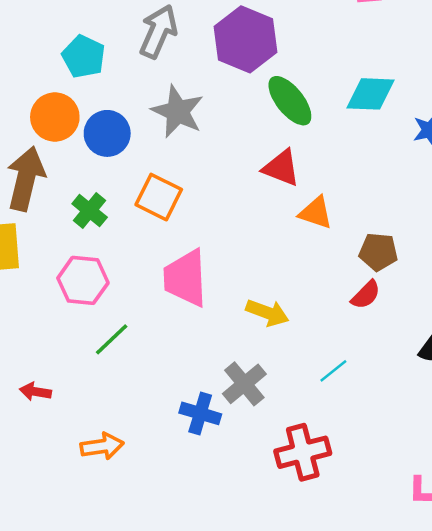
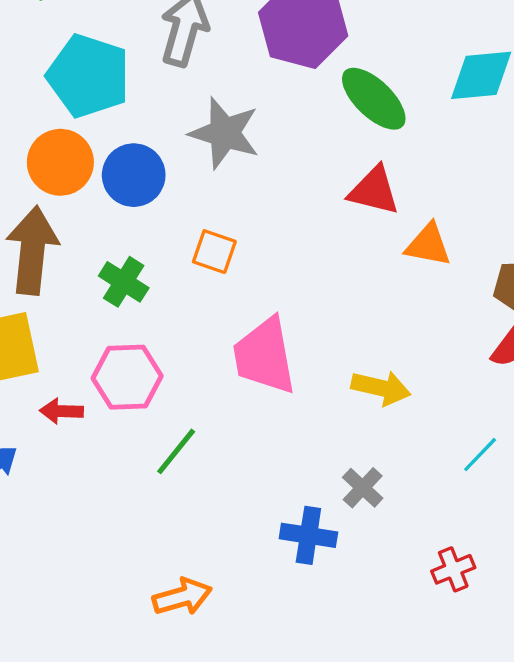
cyan pentagon: (84, 57) -> (88, 76), size x1.4
orange square: (159, 197) -> (214, 252), size x0.7
gray cross: (244, 384) -> (363, 488), size x0.7
red arrow: (35, 392) -> (61, 411), moved
red cross: (303, 452) -> (453, 569), size x0.6

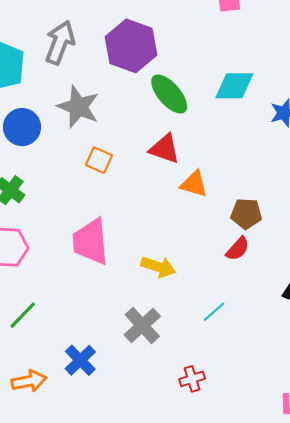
orange square: (214, 252) -> (99, 160), moved
green line: (176, 451) -> (23, 315), moved
gray cross: (363, 488) -> (142, 325), size x1.5
blue cross: (308, 535) -> (80, 360), moved, turned 32

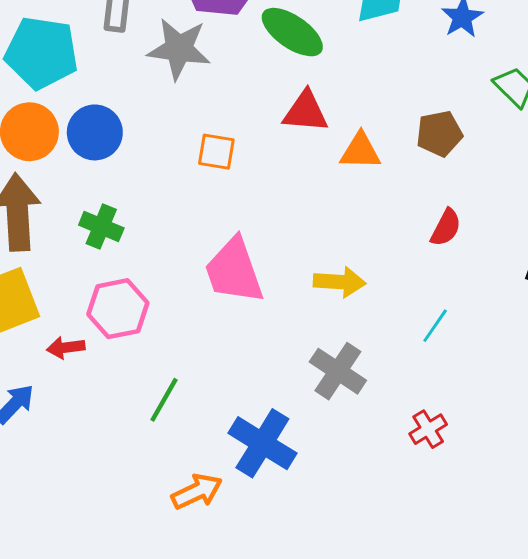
gray star: (78, 107) -> (179, 49), moved
brown pentagon: (246, 214) -> (439, 134), moved
blue cross: (80, 360) -> (262, 443), size x1.4

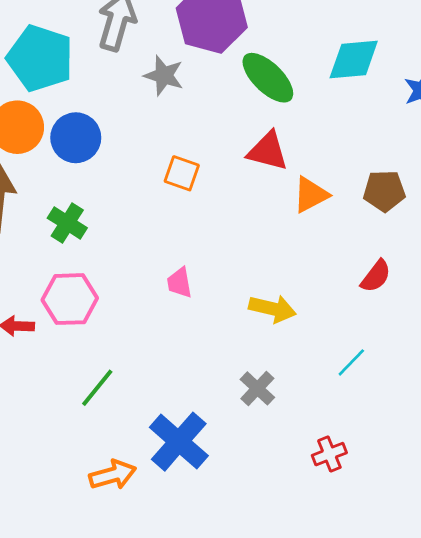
gray star: (179, 49) -> (164, 76), size x0.7
orange triangle: (360, 151) -> (311, 195), turned -39
pink trapezoid: (234, 271) -> (180, 283), size x0.5
gray cross: (338, 371) -> (257, 388), size x0.7

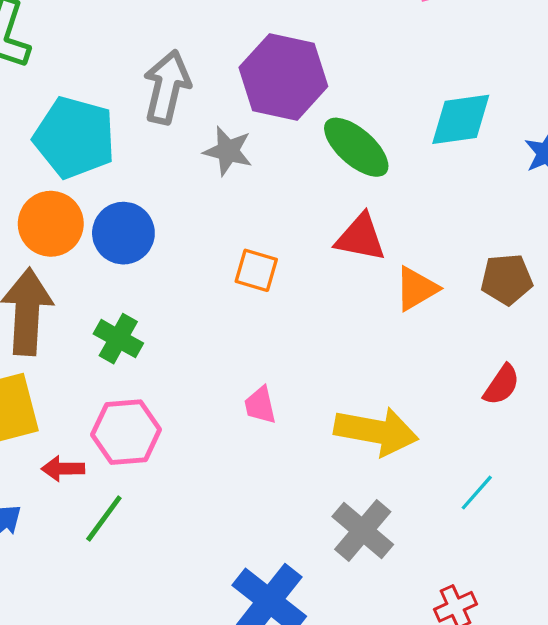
yellow arrow: (272, 309) -> (376, 431), size x1.4
green line: (97, 388) -> (104, 518), moved
gray cross: (257, 388) -> (363, 531), size x1.4

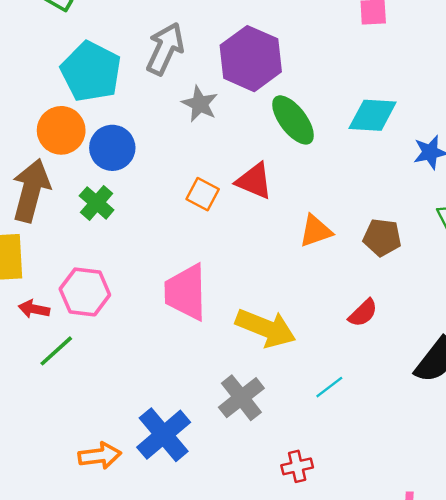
red triangle: (361, 238) -> (254, 181), moved
green cross: (118, 339) -> (97, 203), moved
pink trapezoid: (260, 405) -> (186, 292), size x2.0

